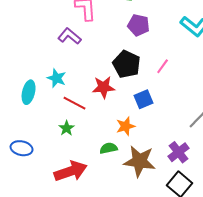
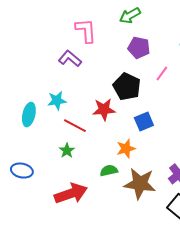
pink line: (163, 66) -> (162, 74), moved
cyan star: (57, 78) -> (57, 101), turned -30

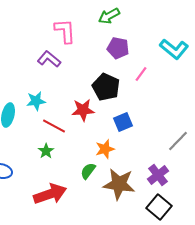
green semicircle: (109, 171) -> (88, 171), turned -42

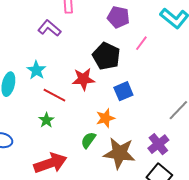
cyan star: (36, 101) -> (36, 70), turned -30

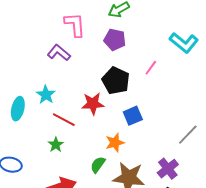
purple pentagon: (118, 17) -> (115, 40), moved

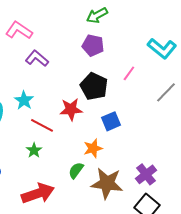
pink L-shape: (75, 25) -> (19, 30), moved, turned -52
gray line: (188, 135) -> (166, 92), moved

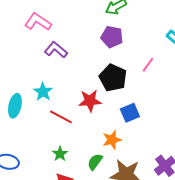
green star: (34, 150) -> (60, 154), moved

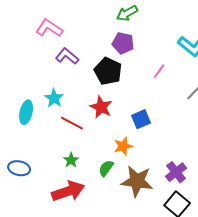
black pentagon: (113, 78) -> (108, 71), moved
red star: (90, 101) -> (101, 107), turned 30

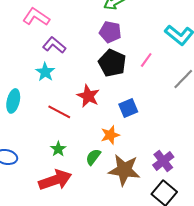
black pentagon: (108, 71) -> (112, 63), moved
cyan star: (54, 98) -> (45, 72), moved

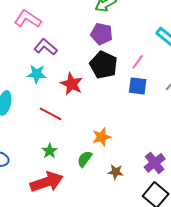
cyan star: (45, 72) -> (37, 74), turned -30
red star: (88, 96) -> (72, 84), moved
blue square: (128, 108) -> (138, 86), moved, turned 30
brown star: (124, 170) -> (116, 172), size x0.5

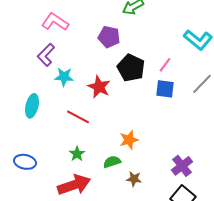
purple pentagon: (102, 34) -> (109, 37), moved
purple L-shape: (46, 47) -> (46, 55), moved, turned -85
green semicircle: (85, 159) -> (112, 162), turned 36
brown star: (116, 172) -> (134, 179), moved

